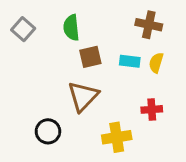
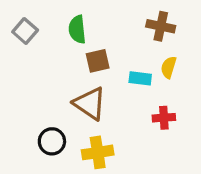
cyan rectangle: (130, 61) -> (140, 78), moved
brown triangle: (83, 96) -> (90, 104), turned -40
yellow cross: (117, 137) -> (98, 152), moved

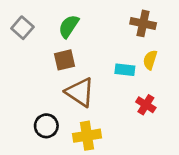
green semicircle: (77, 29) -> (69, 26), turned 40
brown square: (98, 61) -> (65, 60), moved
red cross: (164, 118) -> (146, 105), turned 36

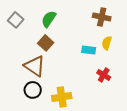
brown square: (65, 60) -> (46, 43), turned -35
brown triangle: (80, 92) -> (35, 66), moved

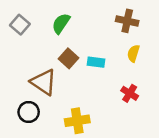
brown square: (46, 43) -> (69, 58), moved
cyan rectangle: (89, 50) -> (96, 62), moved
black circle: (33, 90) -> (29, 112), moved

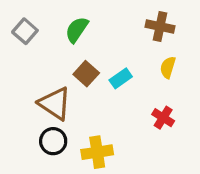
cyan rectangle: (96, 62) -> (121, 78), turned -42
black circle: (29, 112) -> (53, 141), moved

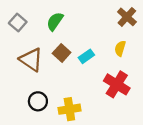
brown cross: (160, 27) -> (127, 17), moved, turned 30
brown triangle: (55, 103) -> (31, 60), moved
red cross: (163, 118) -> (117, 84), size x1.6

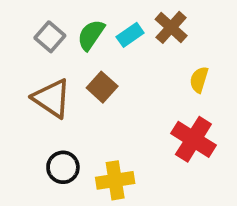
brown cross: (127, 17) -> (171, 27), moved
gray square: (18, 23) -> (50, 37), moved
cyan rectangle: (86, 56) -> (130, 35), moved

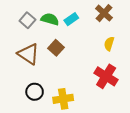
brown cross: (171, 27) -> (104, 13), moved
green semicircle: (91, 35) -> (50, 19), turned 72

